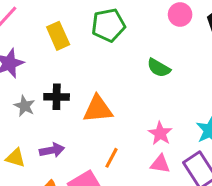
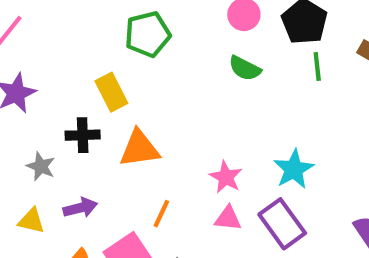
yellow rectangle: (58, 36) -> (111, 92), moved
green semicircle: (159, 68) -> (245, 68), moved
gray star: (25, 106) -> (41, 166), moved

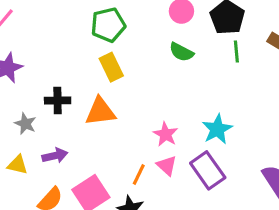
yellow rectangle: (111, 92) -> (111, 67), moved
orange line: (161, 214) -> (139, 174), moved
pink triangle: (228, 218) -> (167, 166), turned 35

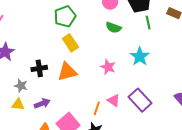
cyan star: (217, 129) -> (140, 56), moved
pink star: (166, 134) -> (108, 67), moved
yellow triangle: (18, 165) -> (18, 104), moved

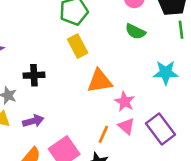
cyan star: (140, 56) -> (166, 73), turned 30
pink star: (108, 67) -> (125, 102), moved
orange triangle: (67, 72) -> (100, 81), moved

